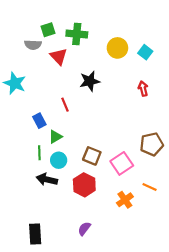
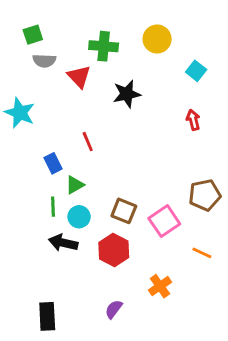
green square: (48, 30) -> (33, 35), moved
yellow circle: (117, 48) -> (157, 39), moved
black star: (90, 81) -> (127, 94), moved
orange cross: (125, 200) -> (160, 286), moved

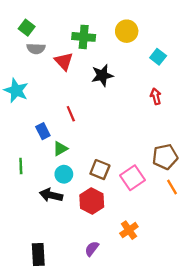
green square: (33, 35) -> (27, 28), turned -35
green line: (53, 207) -> (21, 166), moved
orange line: (202, 253) -> (172, 187), moved, turned 35

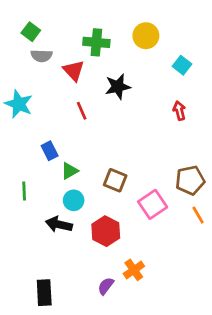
red line: (71, 114) -> (82, 111), moved
brown square: (100, 170) -> (115, 180), moved
orange cross: (129, 230) -> (134, 270), moved

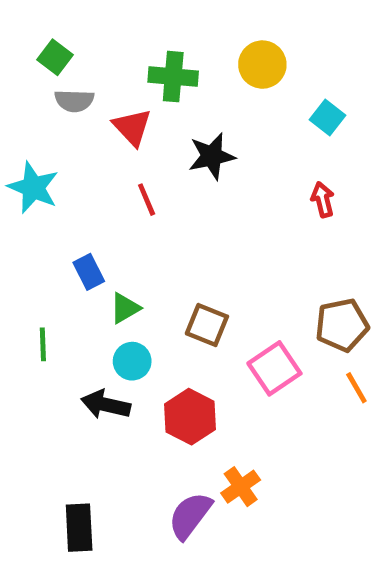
purple semicircle: (106, 286) -> (190, 516), size x1.5

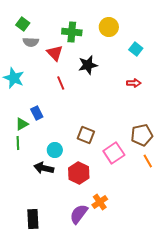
red arrow: (323, 200) -> (134, 83), turned 104
green triangle: (125, 308) -> (22, 124), moved

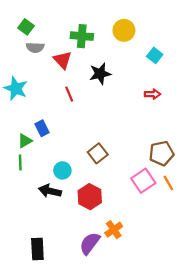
brown square: (86, 135) -> (98, 153), turned 30
pink square: (114, 153) -> (143, 181), moved

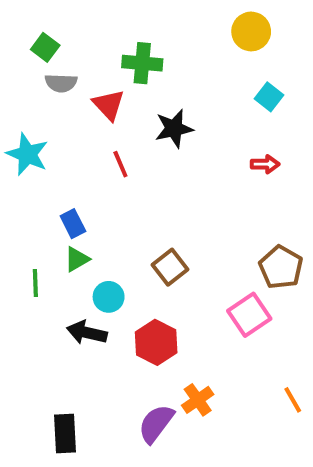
yellow circle: (124, 30) -> (251, 31), moved
green triangle: (25, 141) -> (77, 259), moved
brown pentagon: (162, 153) -> (281, 267), turned -30
orange line: (168, 183) -> (293, 400), moved

